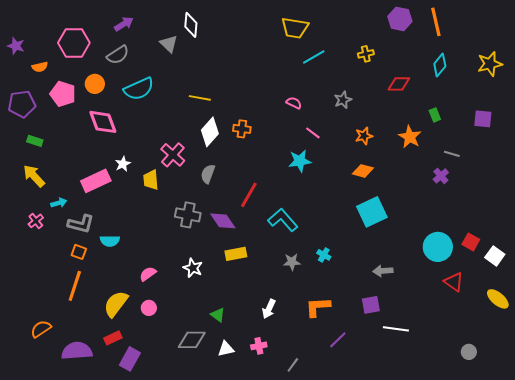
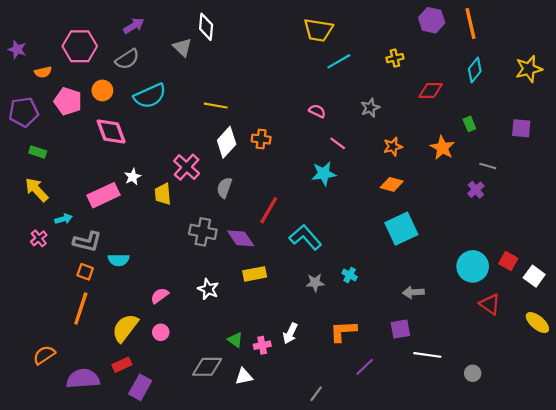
pink cross: (259, 346) -> (262, 345), moved
gray circle: (469, 352) -> (473, 373), moved

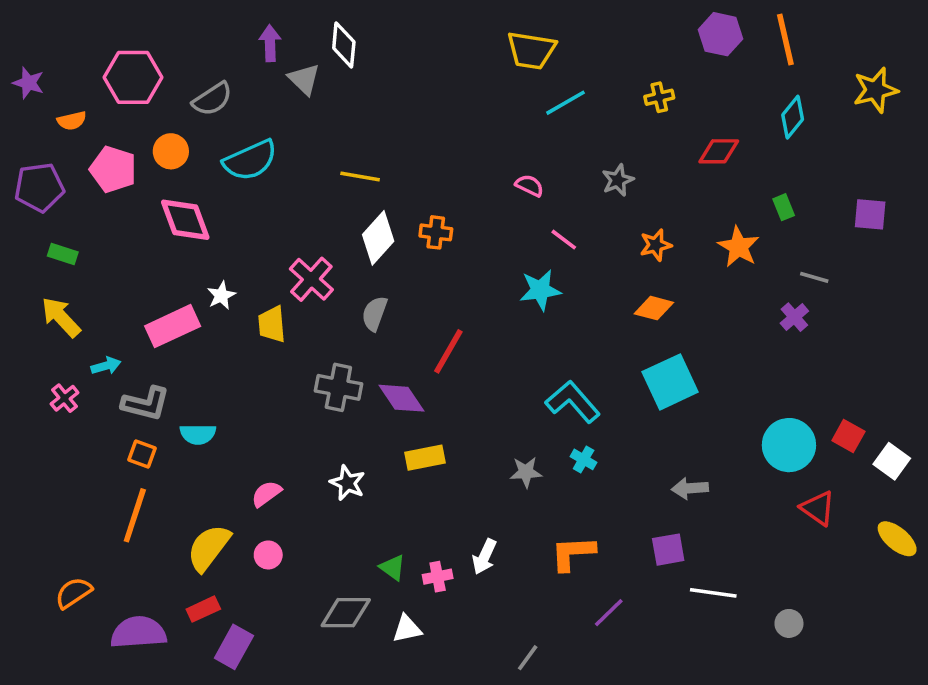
purple arrow: (134, 26) -> (270, 43), moved, turned -60
yellow star: (529, 69) -> (875, 90), moved
cyan L-shape: (305, 237) -> (573, 402), moved

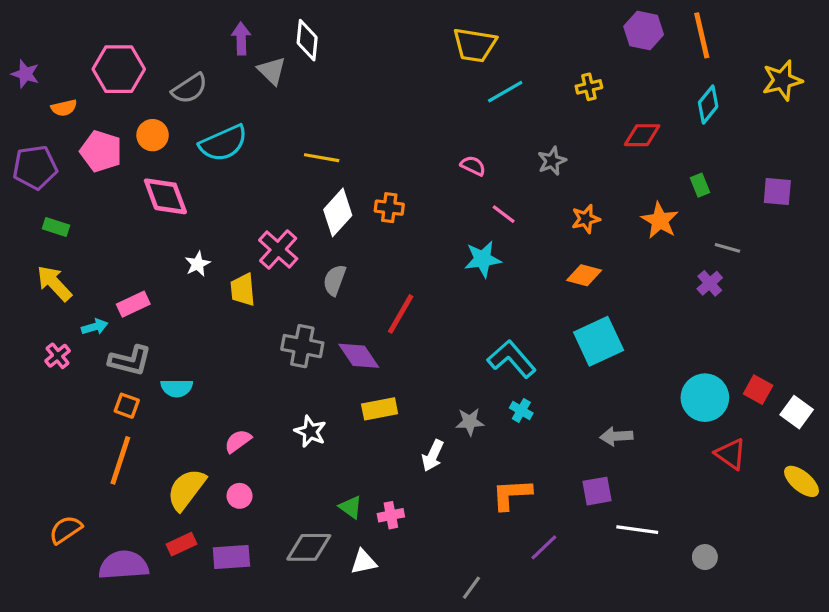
pink rectangle: (173, 326) -> (133, 304), moved, size x0.7
white arrow: (484, 557) -> (433, 456), moved
purple rectangle: (234, 647) -> (231, 557), moved, turned 57

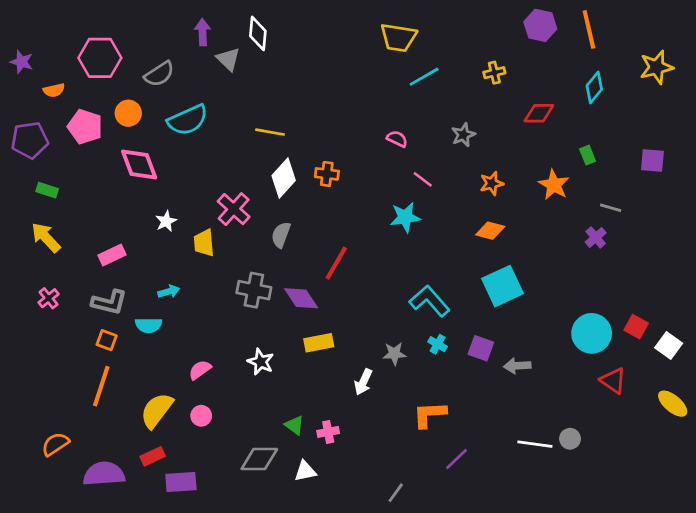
cyan arrow: (95, 327) -> (169, 291), moved
purple square: (597, 491) -> (481, 348), moved, turned 30
purple rectangle: (231, 557) -> (181, 482), moved
gray circle: (705, 557) -> (570, 439), moved

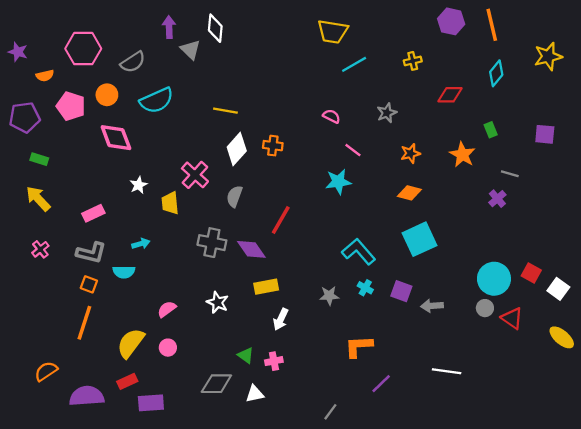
white arrow: (363, 382) -> (281, 319), moved
gray circle: (570, 439) -> (485, 308), moved

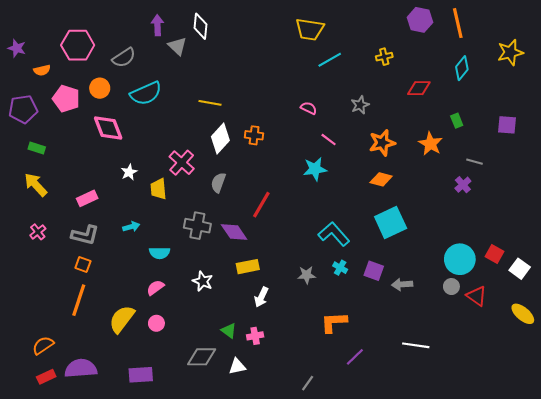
orange star: (410, 153) -> (382, 143), size x1.4
cyan semicircle: (124, 272) -> (160, 253), moved
red rectangle: (127, 381) -> (46, 377), moved

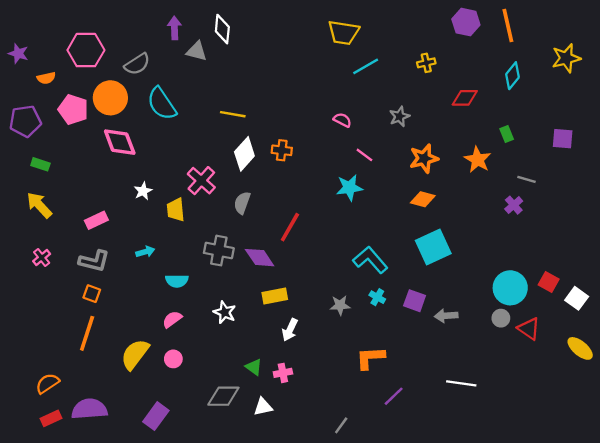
gray triangle: (177, 46) -> (197, 51), turned -30
orange circle: (100, 88) -> (110, 98), size x1.5
cyan semicircle: (146, 93) -> (162, 104), turned 80
purple rectangle: (141, 375) -> (156, 416), turned -50

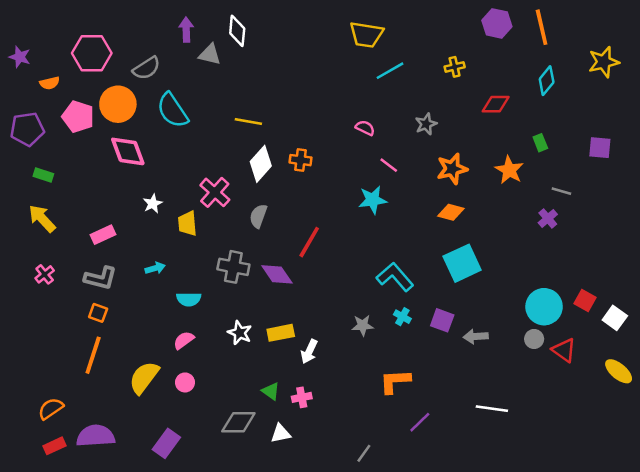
yellow rectangle: (275, 296) -> (281, 333), moved

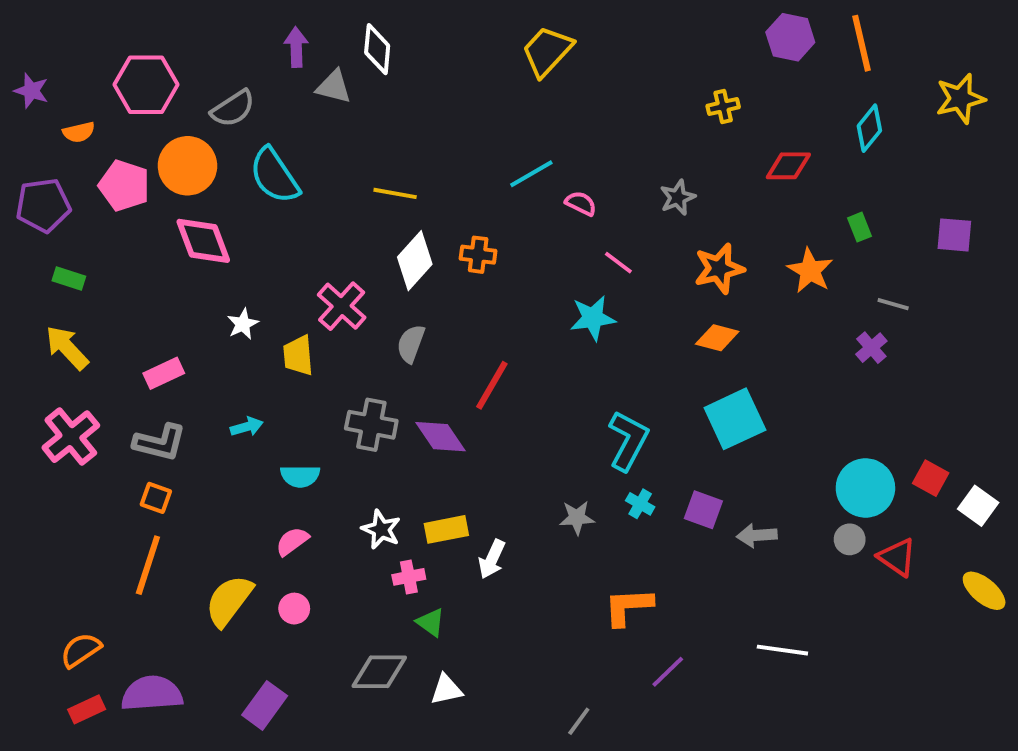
yellow trapezoid: (366, 35) -> (547, 51), moved, turned 124
cyan line: (390, 71) -> (531, 174), moved
pink cross: (45, 274) -> (71, 437), size x1.8
cyan L-shape: (395, 277) -> (628, 441), turned 69
pink cross: (302, 397) -> (409, 577), moved

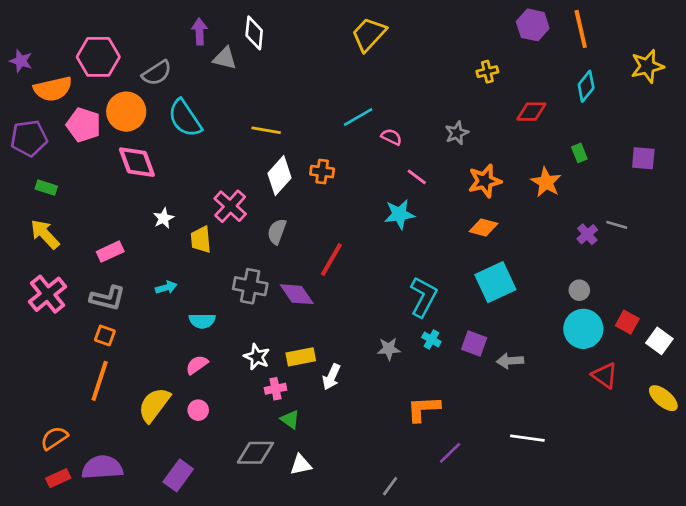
orange semicircle: (79, 132) -> (53, 89), size x1.8
gray line: (893, 304) -> (617, 225), moved
gray circle: (850, 539) -> (579, 290), moved

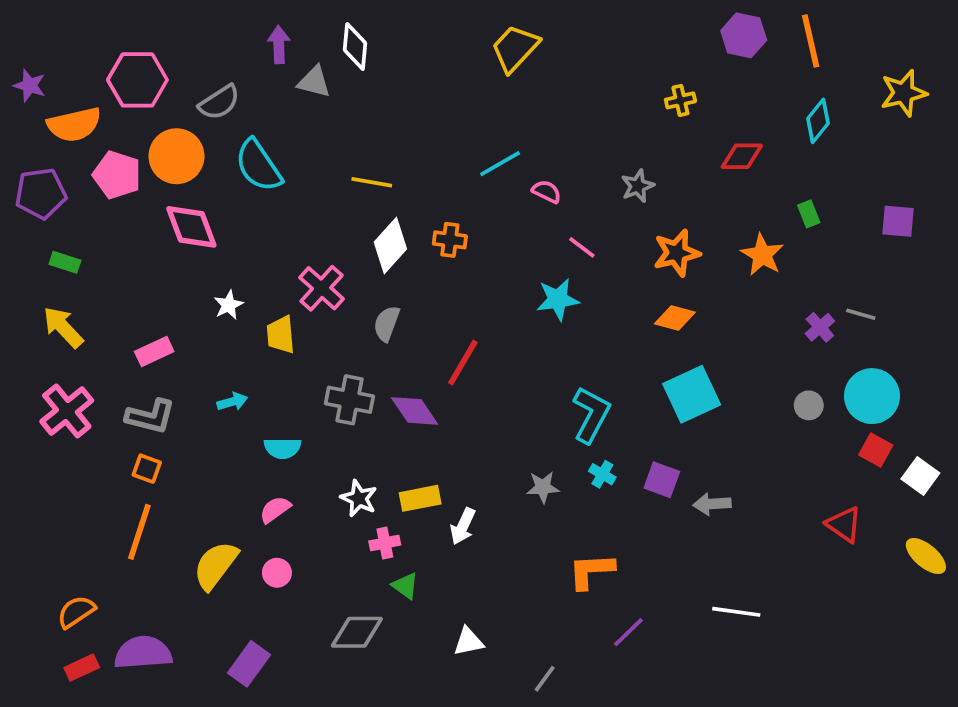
cyan circle: (583, 329) -> (872, 396), moved
white triangle: (301, 465) -> (468, 642), moved

